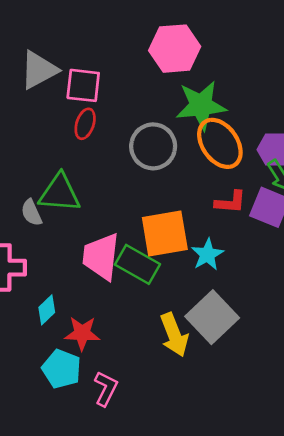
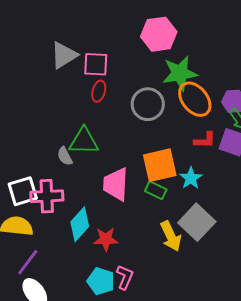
green rectangle: (137, 264) -> (156, 190), moved, size x0.7
cyan diamond: (47, 310) -> (80, 224), size x1.6
cyan pentagon: (62, 369) -> (101, 281), moved

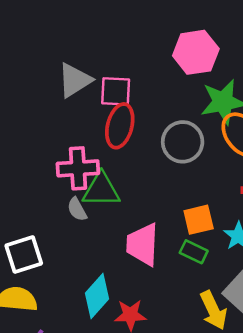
red ellipse: (99, 91) -> (120, 126), size x1.6
orange square: (160, 165) -> (199, 220), size x0.7
pink cross: (47, 196) -> (78, 168), moved

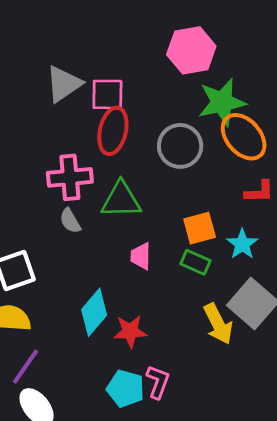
green triangle: (101, 190) -> (121, 200), moved
pink trapezoid: (143, 244) -> (141, 256), size x0.6

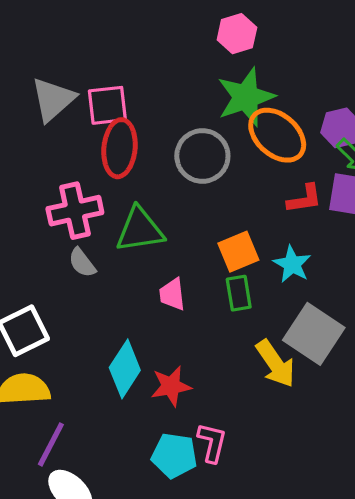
pink hexagon: (191, 50) -> (237, 34), moved, size x0.7
green rectangle: (195, 262) -> (239, 293), turned 64

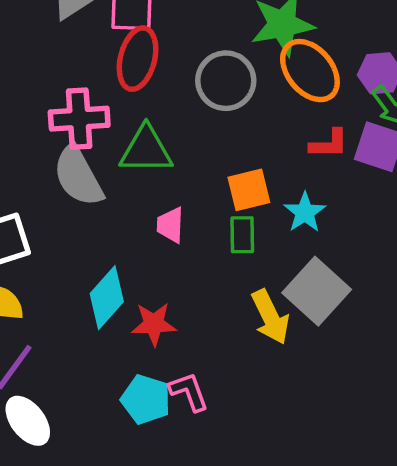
gray semicircle: (82, 263) -> (78, 176), size x1.8
pink L-shape: (212, 442) -> (189, 392), turned -42

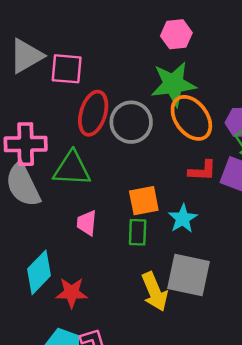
red ellipse: (138, 59) -> (93, 113), moved
gray square: (317, 291) -> (188, 275), turned -33

